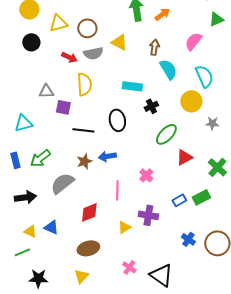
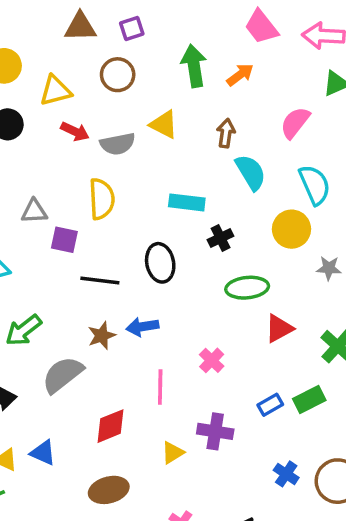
brown circle: (87, 28) -> (118, 75), moved
red arrow: (69, 57) -> (75, 131), moved
green ellipse: (166, 134) -> (247, 288), turned 40

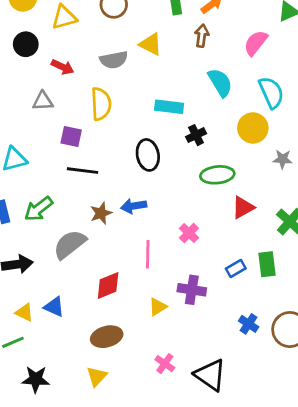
red arrow: (75, 131) -> (63, 67), moved
brown arrow: (226, 133) -> (202, 36), moved
gray triangle: (34, 211) -> (43, 101), moved
black line: (100, 281) -> (83, 171), moved
green rectangle: (309, 399) -> (267, 264), turned -70

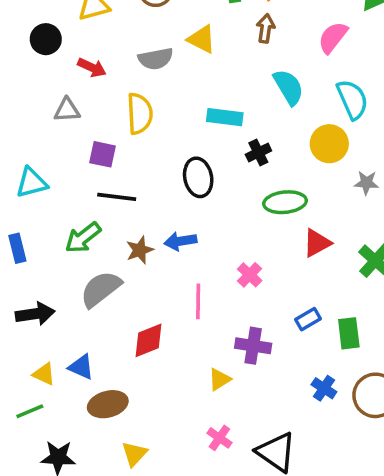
green arrow: (39, 209) -> (83, 238), moved
green rectangle: (267, 264) -> (349, 333), moved
yellow triangle: (158, 307) -> (219, 379), moved
brown ellipse: (107, 337) -> (108, 404), moved

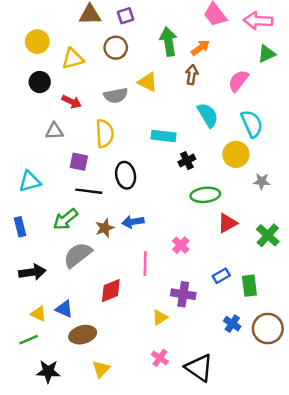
black ellipse: (198, 177) -> (126, 175), moved

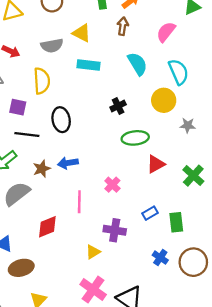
cyan rectangle: (164, 136) -> (88, 65), moved
pink cross: (160, 358) -> (93, 290), size x1.6

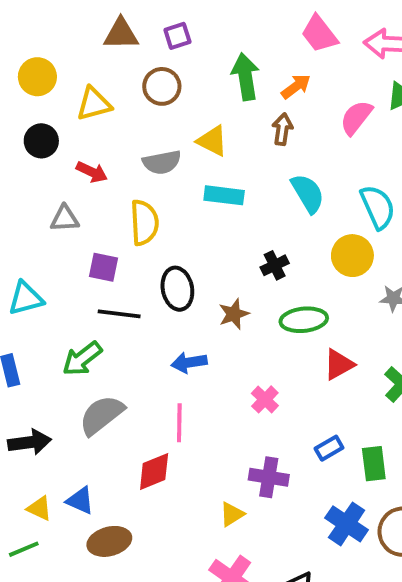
pink semicircle: (166, 32) -> (356, 118), moved
brown star: (42, 169) -> (234, 314), moved
pink line: (79, 202) -> (179, 423), moved
blue cross: (160, 258) -> (347, 524), size x1.5

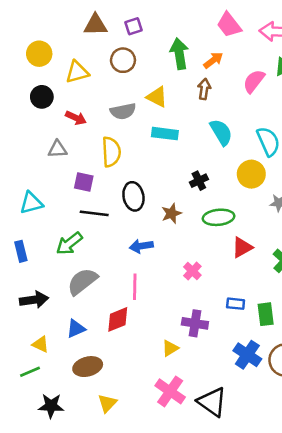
blue rectangle: (329, 448) -> (236, 304), turned 36
blue triangle: (80, 501) -> (76, 329), moved, turned -48

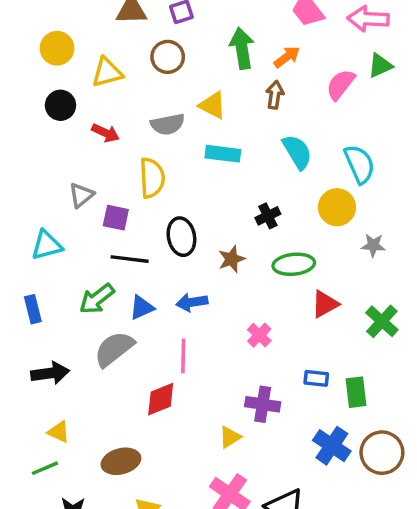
gray triangle: (58, 149) -> (81, 195), moved, turned -36
blue triangle: (76, 329) -> (142, 307), moved

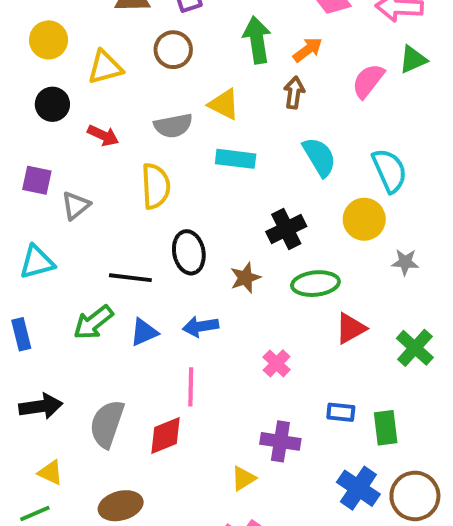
black cross: (268, 216) -> (286, 229), size x1.4
purple square: (116, 218) -> (37, 180), moved
gray semicircle: (114, 349) -> (107, 424), moved, turned -33

